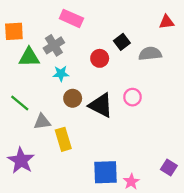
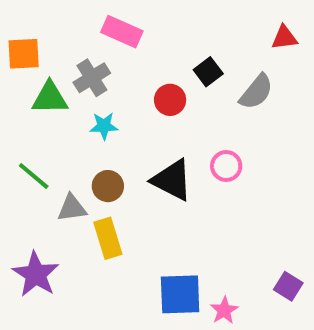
gray semicircle: (150, 54) -> (256, 92), turned 135
brown circle: (73, 98) -> (108, 186), moved

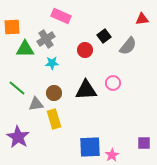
black triangle: (172, 180) -> (86, 90), turned -30
purple square: (288, 286) -> (144, 143), turned -32

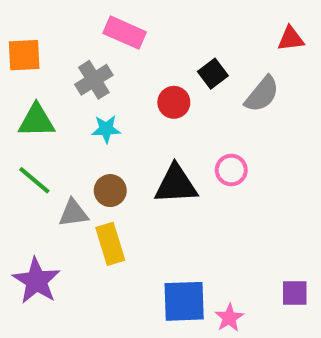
green triangle: (25, 49) -> (36, 121), moved

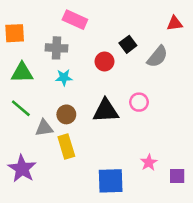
gray cross: (94, 80) -> (56, 48), turned 35
pink star: (229, 318) -> (149, 162), moved

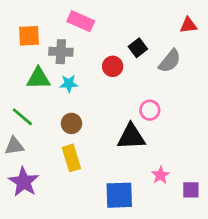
orange square: (15, 33) -> (29, 36), moved
green triangle: (22, 73) -> (38, 78), moved
black triangle: (106, 111) -> (131, 137), moved
gray triangle: (44, 128) -> (14, 146), moved

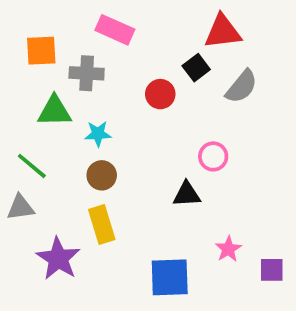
red triangle: (188, 25) -> (223, 32), moved, size x1.5
cyan star: (69, 84) -> (98, 134), moved
black triangle: (131, 137) -> (187, 194), size x0.7
purple star: (24, 182) -> (58, 258), moved

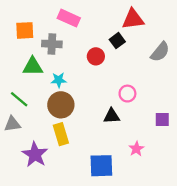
gray semicircle: (242, 87) -> (160, 52), moved
brown circle: (102, 175) -> (61, 105), size x1.5
purple square: (272, 270) -> (162, 119), moved

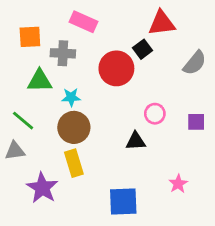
red circle: (96, 56) -> (116, 68), size x1.6
purple square: (162, 119) -> (196, 122), moved
pink star: (136, 149) -> (178, 184), moved

